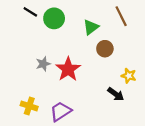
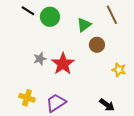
black arrow: (116, 94) -> (107, 105), moved

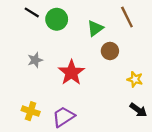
gray star: (40, 59) -> (35, 60), moved
black arrow: (107, 105) -> (138, 110), moved

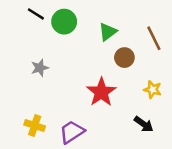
brown line: (127, 17) -> (154, 38), moved
red star: (71, 73) -> (101, 92), moved
black arrow: (138, 110) -> (144, 124), moved

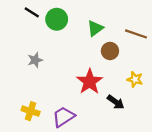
brown line: (154, 38) -> (136, 34), turned -45
black arrow: (144, 124) -> (116, 102), moved

